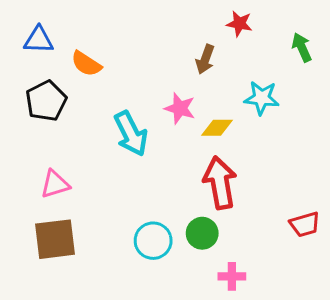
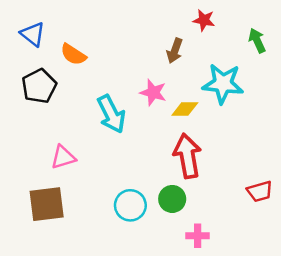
blue triangle: (39, 40) -> (33, 34), turned 36
cyan star: (262, 98) -> (223, 84), size x1.4
pink triangle: (55, 184) -> (63, 157), moved

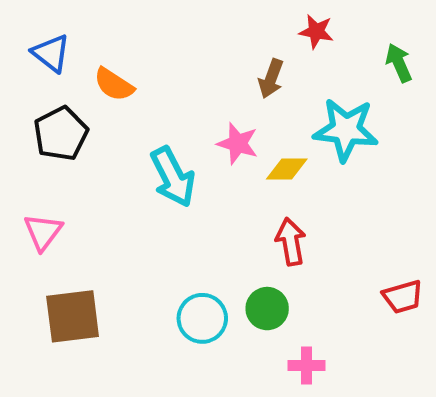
red arrow: (187, 156) -> (291, 242), size x0.7
pink triangle: (63, 157) -> (43, 232), moved, turned -36

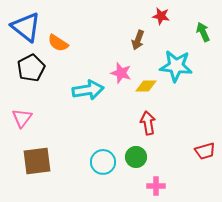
blue triangle: (51, 53) -> (26, 27), size x1.5
cyan arrow: (173, 177) -> (88, 90), turned -72

